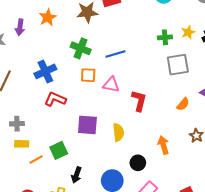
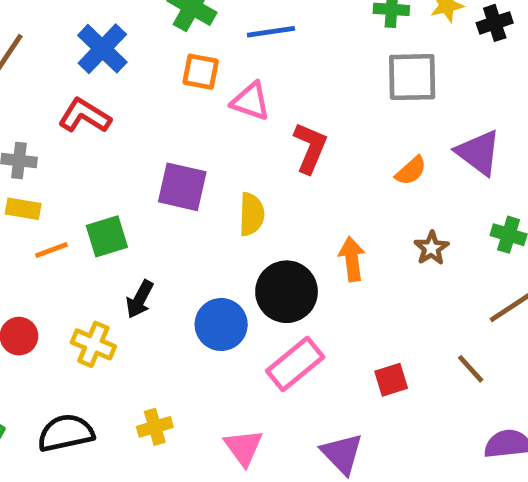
blue cross: (45, 71) -> (102, 49), turned -30
red L-shape: (55, 99) -> (85, 116), moved
black circle: (138, 163) -> (287, 292), size x1.6

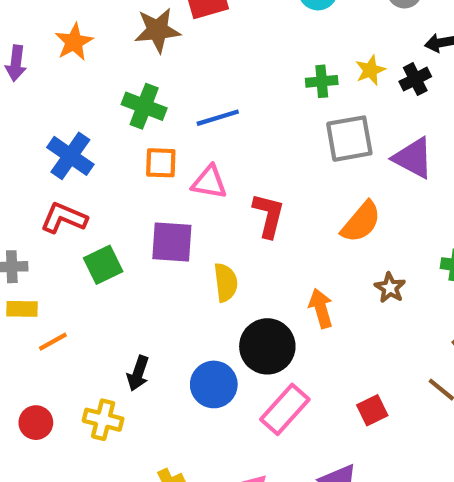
purple triangle: (478, 153) -> (413, 158), moved
orange semicircle: (411, 171) -> (361, 222), size x1.5
purple square: (182, 187) -> (172, 242), moved
green square: (107, 236) -> (103, 265), moved

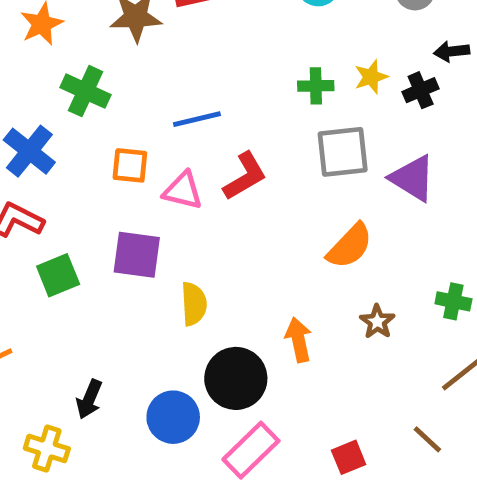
green cross: (144, 106) -> (86, 91), moved
red L-shape: (269, 215) -> (245, 176), moved, turned 42

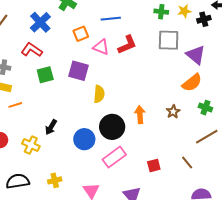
orange square: (130, 165) -> (81, 34), turned -35
orange semicircle: (350, 246) -> (192, 83), moved

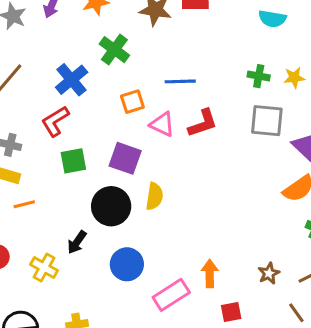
red L-shape: (32, 50) -> (55, 121), turned -70
brown star: (173, 112) -> (269, 273), moved
orange arrow: (140, 115) -> (210, 273), moved
black circle: (112, 127) -> (111, 206), moved
brown line: (187, 163) -> (296, 313), moved

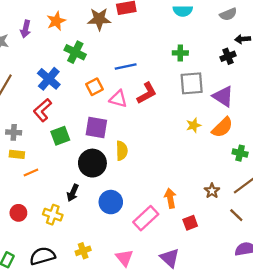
yellow star: (294, 78) -> (194, 125), moved

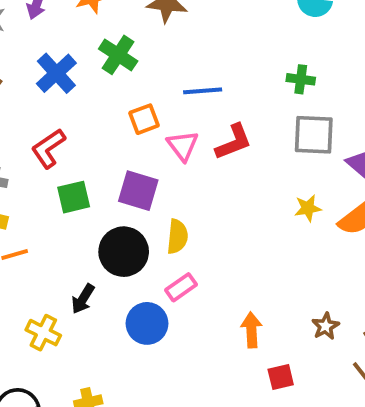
blue cross: (49, 79) -> (56, 73), moved
pink triangle: (118, 99) -> (183, 146), turned 30
pink rectangle: (146, 218) -> (181, 287), moved, size x0.7

